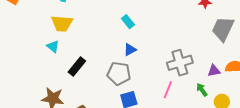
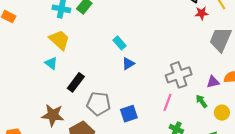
cyan rectangle: (128, 22) -> (120, 43), moved
yellow trapezoid: (62, 23) -> (59, 40), turned -140
gray pentagon: (119, 74) -> (99, 104), moved

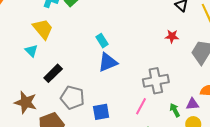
red star: (202, 13) -> (172, 36), moved
blue triangle: (128, 64) -> (108, 62), size x1.5
purple triangle: (213, 82) -> (192, 104), moved

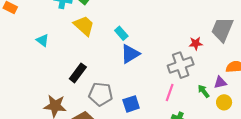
yellow trapezoid: (43, 29) -> (84, 26), moved
red star: (172, 36) -> (196, 43), moved
cyan triangle: (31, 51) -> (43, 40), moved

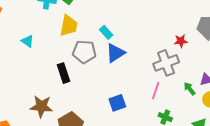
yellow trapezoid: (84, 26) -> (69, 26), turned 60
black rectangle: (78, 73) -> (63, 73), turned -54
gray pentagon: (101, 94) -> (84, 52), moved

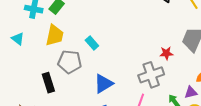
cyan triangle: (27, 41) -> (18, 39), moved
blue triangle: (115, 53) -> (103, 84), moved

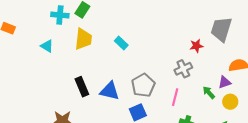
gray pentagon: (70, 62) -> (143, 85), moved, turned -30
gray cross: (151, 75) -> (183, 69), size x0.7
blue triangle: (103, 84) -> (110, 91), moved, turned 50

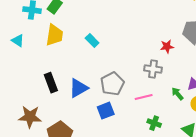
gray cross: (183, 69) -> (153, 69), turned 30
blue triangle: (110, 91) -> (78, 88), turned -45
pink line: (175, 97) -> (144, 97), turned 60

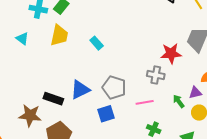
red star: (167, 47) -> (171, 53), size x1.5
black rectangle: (51, 83) -> (53, 99), moved, turned -54
gray pentagon: (112, 84) -> (114, 87), turned -30

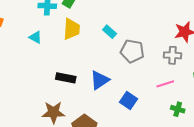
gray pentagon: (114, 87) -> (132, 51), moved
black rectangle: (53, 99) -> (66, 78), moved
blue square: (106, 114) -> (129, 100), turned -30

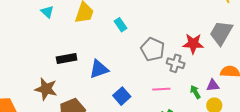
gray pentagon: (132, 51) -> (153, 49), moved
black rectangle: (66, 78) -> (67, 59), turned -36

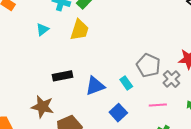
cyan triangle: (47, 12) -> (42, 29), turned 40
cyan rectangle: (120, 25) -> (126, 83), moved
gray cross: (176, 63) -> (172, 79), turned 30

